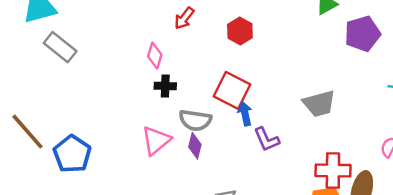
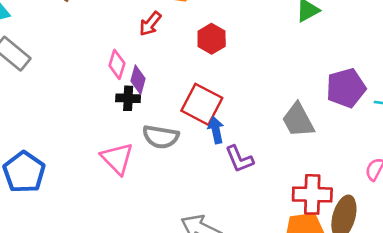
purple pentagon: (363, 34) -> (346, 88), moved
gray trapezoid: (319, 104) -> (298, 120), turned 76
pink triangle: (156, 140) -> (117, 158), turned -36
purple diamond: (195, 146) -> (138, 80), moved

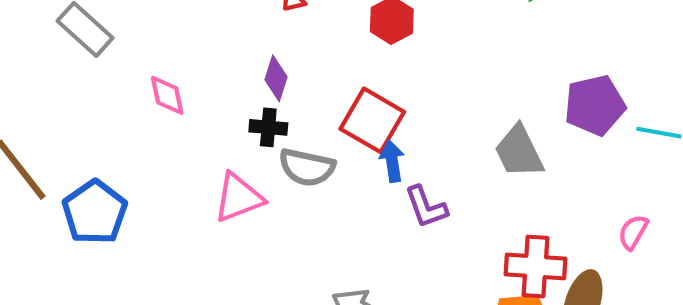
pink diamond: (117, 64) -> (167, 95), moved, turned -32
black cross: (128, 98) -> (268, 127), moved
pink triangle: (117, 158) -> (238, 198), turned 51

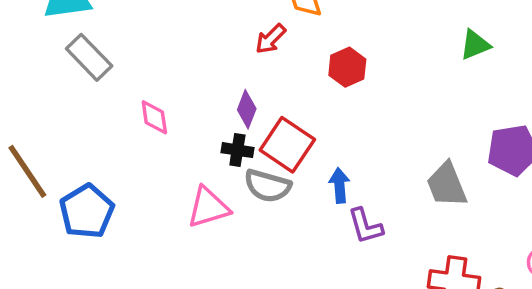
red square: (372, 120) -> (287, 145), moved

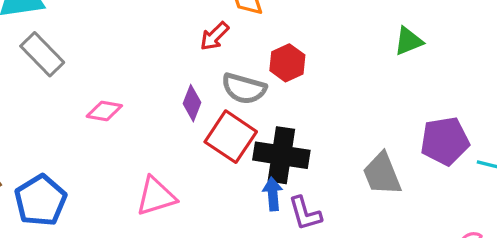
pink diamond: (154, 117) -> (104, 111), turned -72
black cross: (237, 150) -> (281, 155), moved, size x1.8
blue arrow: (339, 185) -> (273, 194), moved
gray semicircle: (267, 186) -> (244, 89), moved

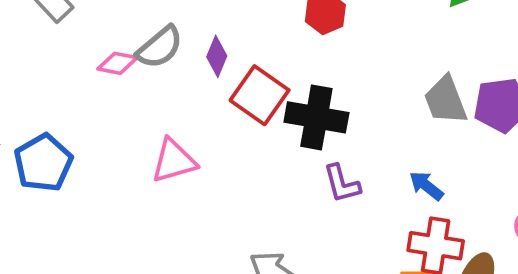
gray semicircle: (244, 89) -> (160, 47), moved, turned -57
gray trapezoid: (382, 174) -> (445, 100), moved
blue arrow: (273, 194) -> (426, 186), moved, turned -48

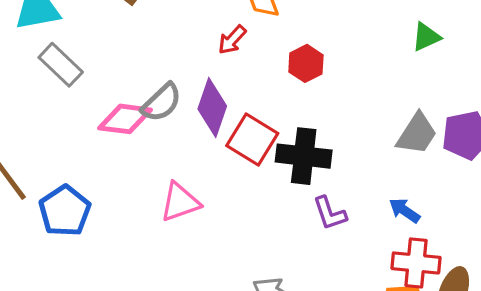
purple diamond: (217, 56) -> (212, 107), size x1.6
pink diamond: (118, 63) -> (125, 119), size x1.5
gray trapezoid: (445, 100) -> (417, 134), turned -123

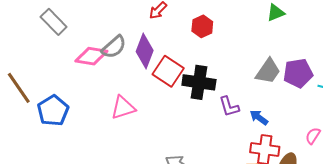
purple L-shape: (330, 213) -> (229, 106), moved

